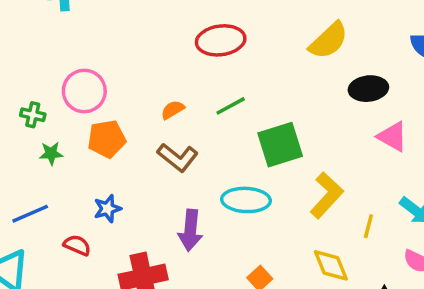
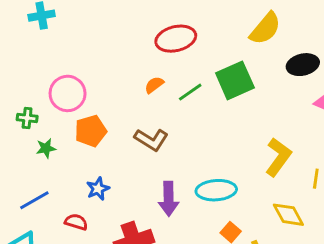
orange semicircle: (173, 110) -> (154, 85), moved
green square: (280, 145) -> (235, 80), moved
cyan ellipse: (246, 200) -> (216, 190), moved

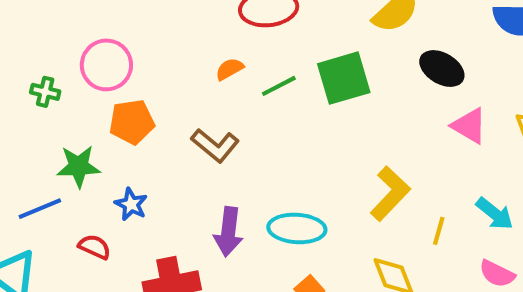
black ellipse: (303, 65) -> (442, 69), turned 36
green star: (46, 148) -> (78, 166), moved, size x1.5
blue star: (98, 189) -> (131, 204), turned -30

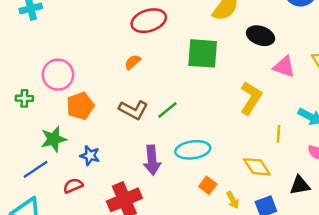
green square: (344, 78) -> (203, 53), turned 32
green line: (279, 86) -> (167, 110), moved
yellow L-shape: (390, 194) -> (251, 98), moved
red semicircle: (95, 247) -> (73, 186), turned -36

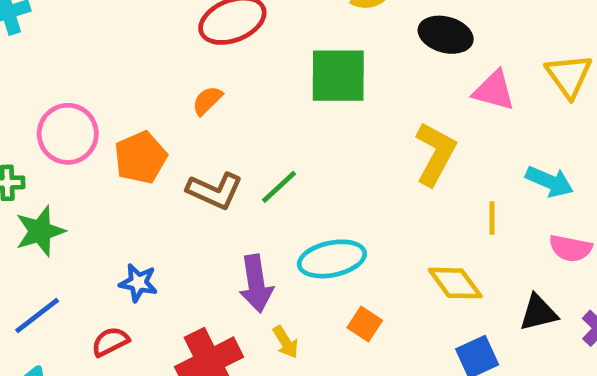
orange pentagon: (80, 106) -> (141, 158), moved
green star: (54, 139) -> (40, 231), moved
yellow arrow: (233, 200) -> (286, 342), moved

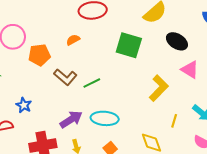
purple arrow: (256, 284) -> (71, 119), turned -130

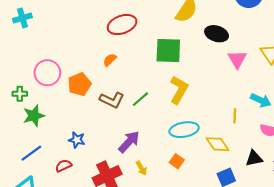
pink triangle: (190, 70) -> (237, 59), turned 42
yellow L-shape: (159, 88) -> (179, 90), moved
cyan ellipse: (105, 118) -> (184, 130), moved

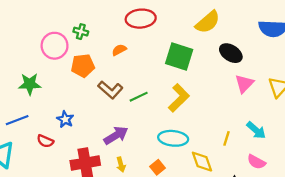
green cross: (20, 94) -> (81, 32), moved
red semicircle: (63, 166) -> (45, 141), turned -147

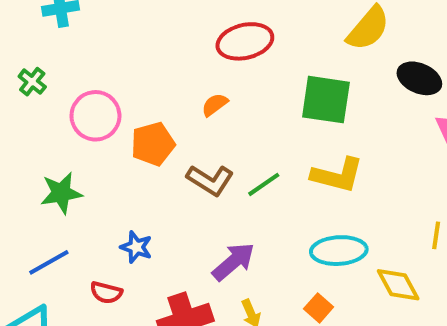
green cross: (81, 32) -> (32, 82), moved, turned 32
yellow L-shape: (179, 98) -> (337, 175), turned 68

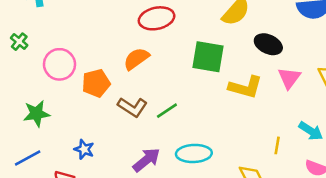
orange semicircle: (215, 105) -> (136, 59), size x1.5
yellow L-shape: (337, 175) -> (245, 87), moved
cyan ellipse: (339, 251) -> (194, 153), moved

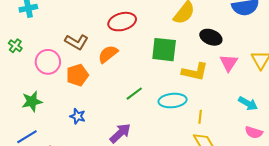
brown L-shape: (132, 107) -> (76, 42), moved
yellow line: (277, 145) -> (200, 117), moved
blue star: (84, 149) -> (78, 116), moved
cyan ellipse: (194, 153) -> (173, 101), moved

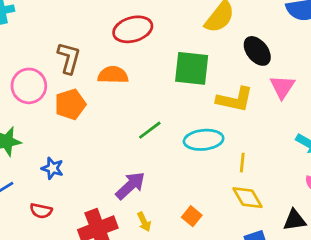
black ellipse: (211, 37) -> (257, 51), turned 30
brown L-shape: (76, 42) -> (69, 58), turned -105
orange semicircle: (108, 54) -> (113, 75), turned 40
blue star: (78, 116) -> (52, 168), moved

